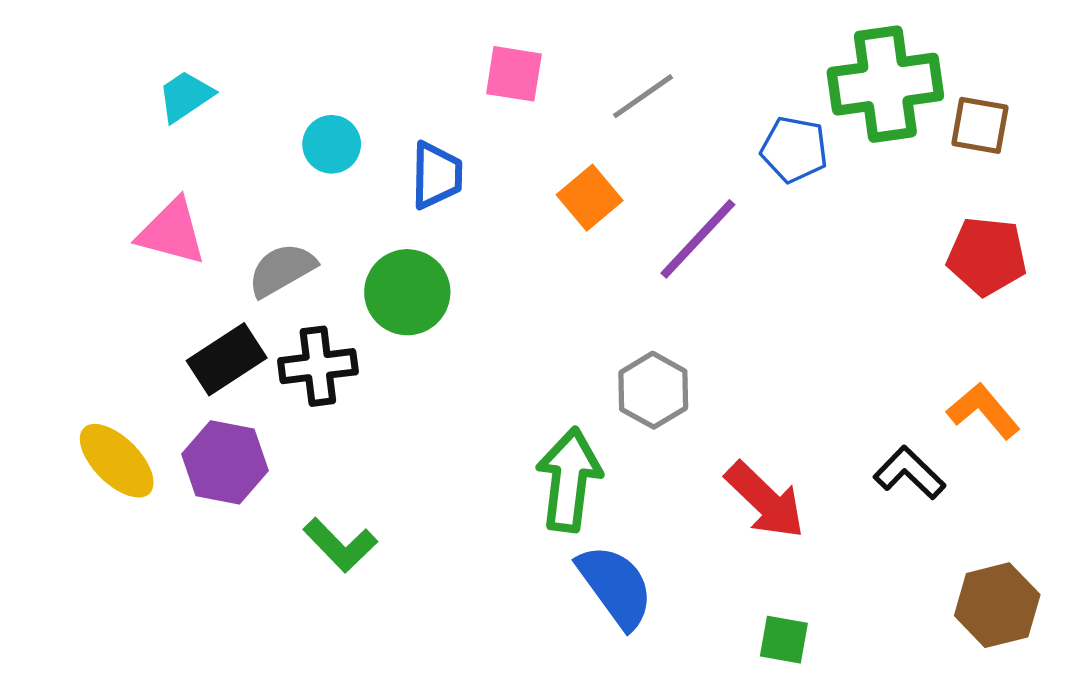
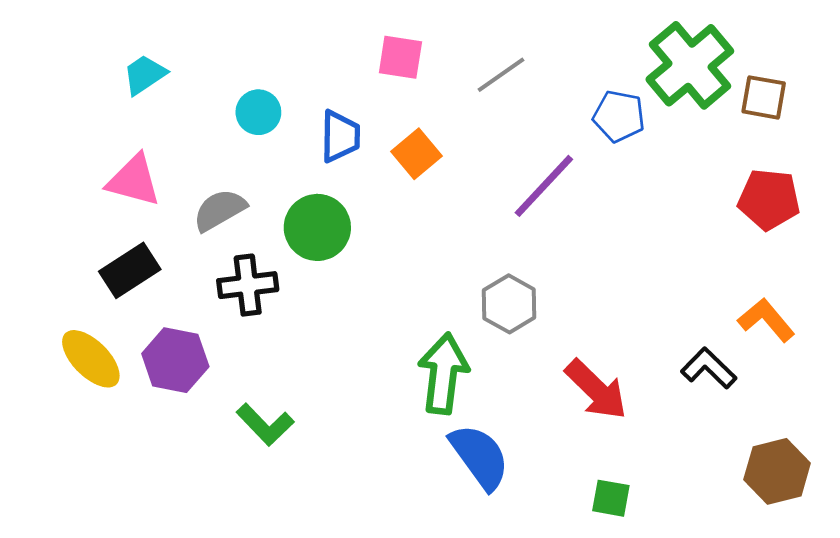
green cross: (885, 84) -> (690, 65), turned -32
orange square: (590, 198) -> (417, 154), moved
black rectangle: (227, 359) -> (130, 270), moved

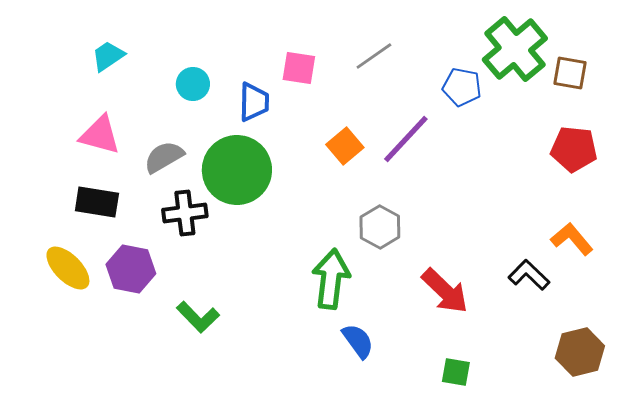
pink square: (400, 57) -> (299, 68), moved
orange square: (417, 154) -> (345, 146), moved
green circle: (317, 227) -> (237, 170), size x1.4
black rectangle: (130, 270) -> (97, 202), turned 42
blue semicircle: (480, 457) -> (358, 341), size x0.7

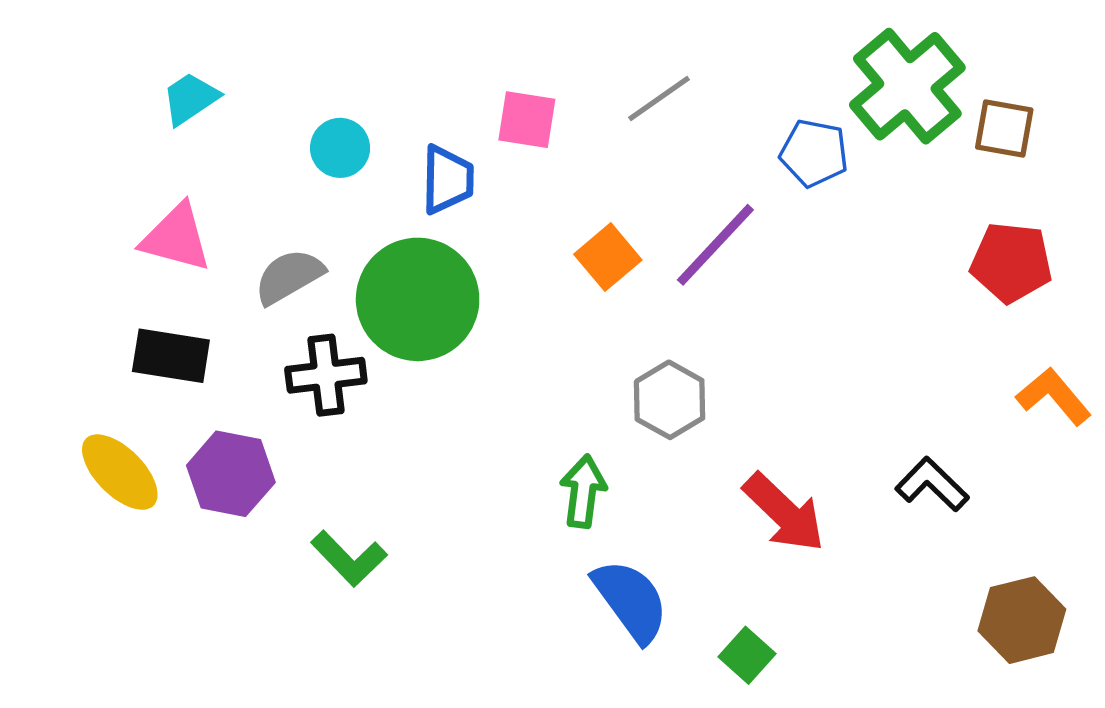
orange L-shape: (572, 239) -> (1054, 396), moved
green arrow: (331, 279) -> (583, 491), size x0.7
blue semicircle: (358, 341) -> (631, 601), size x1.4
green square: (456, 372) -> (747, 655), moved, turned 32

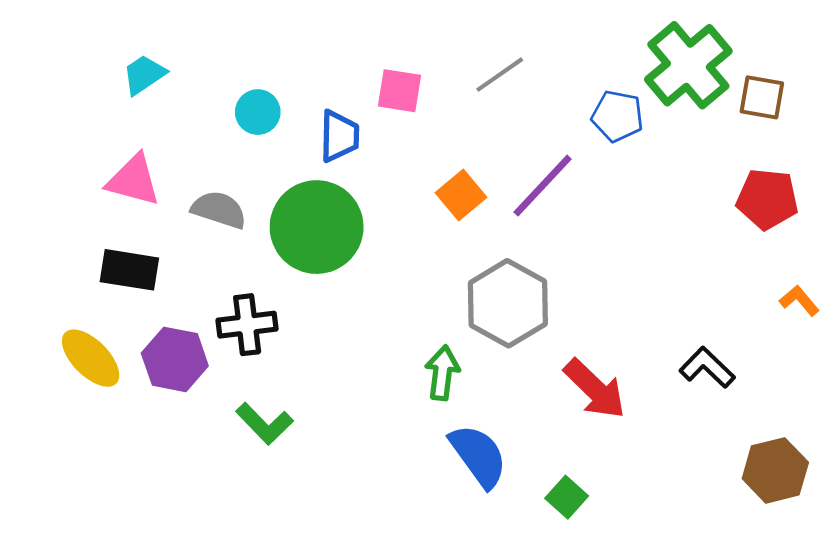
gray semicircle: (289, 276) -> (219, 210), turned 48
black cross: (326, 375) -> (247, 325), moved
orange L-shape: (1054, 396) -> (799, 301), size x0.7
gray hexagon: (670, 400) -> (508, 303), size x1.5

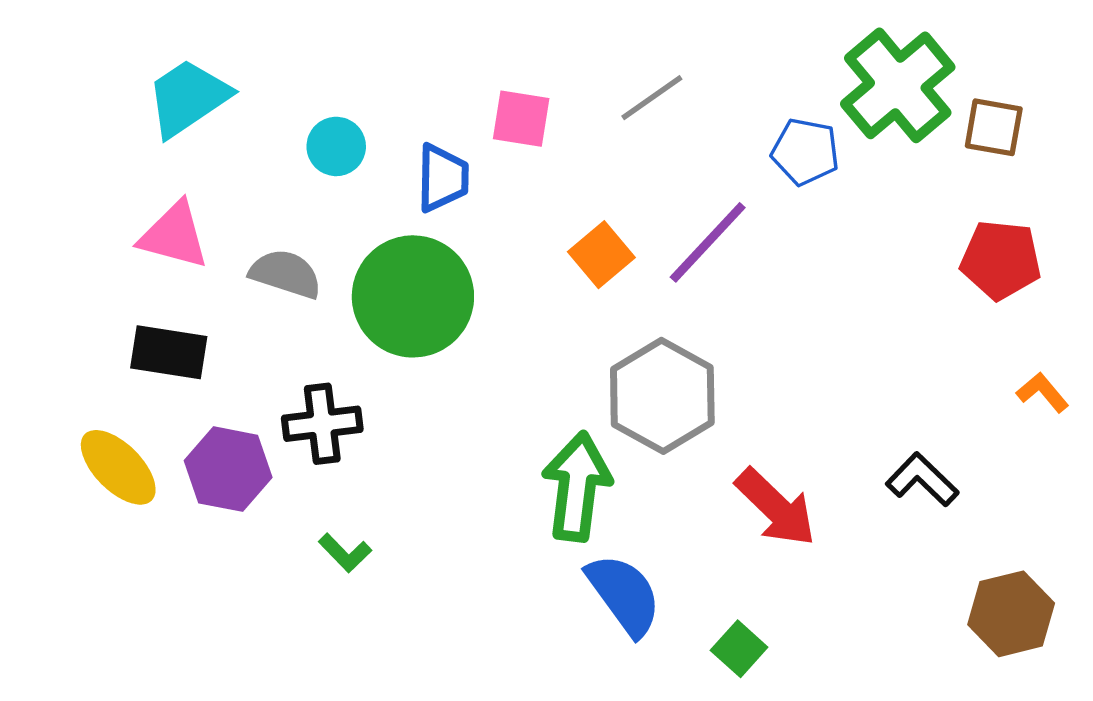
cyan trapezoid: (144, 75) -> (188, 98), size x1.5
green arrow: (442, 373) -> (577, 487), size x1.5
green L-shape: (264, 424) -> (345, 553), size x0.7

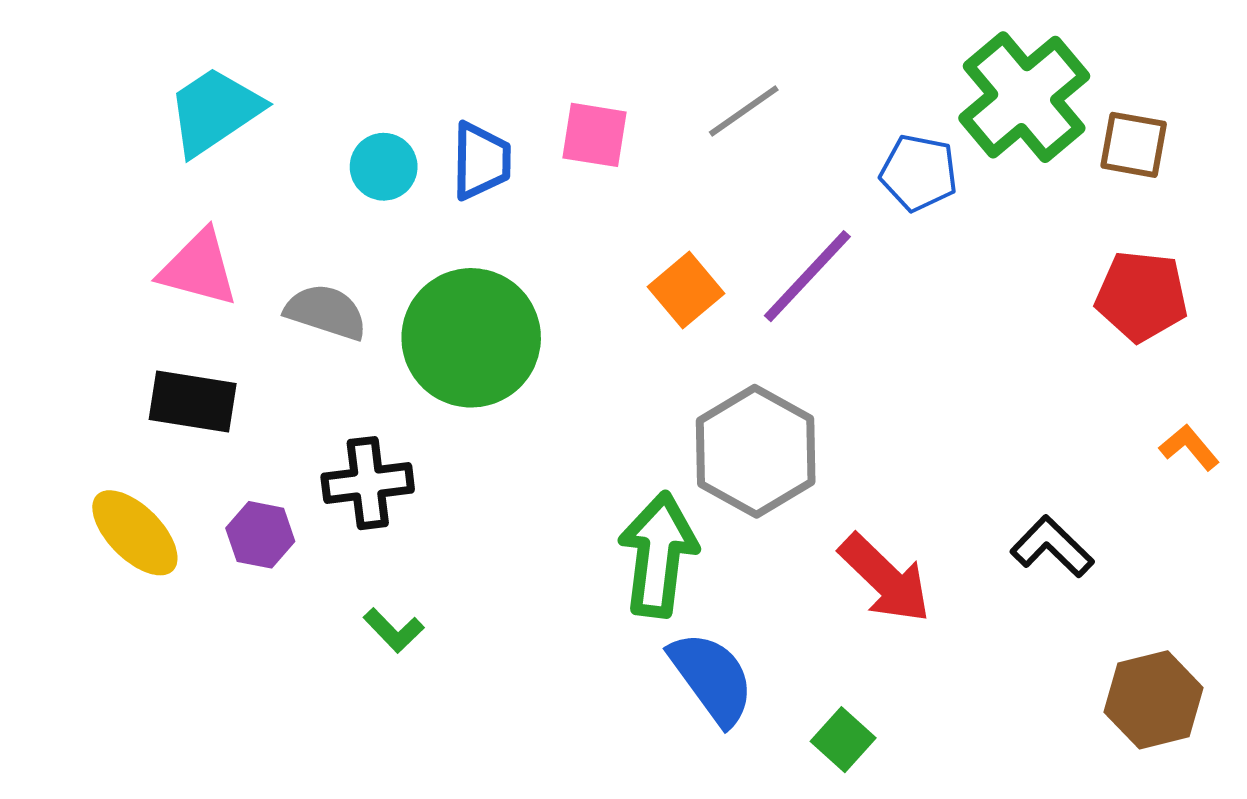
blue trapezoid: (443, 178) -> (481, 161), moved
purple hexagon: (228, 469) -> (260, 535), size x0.7

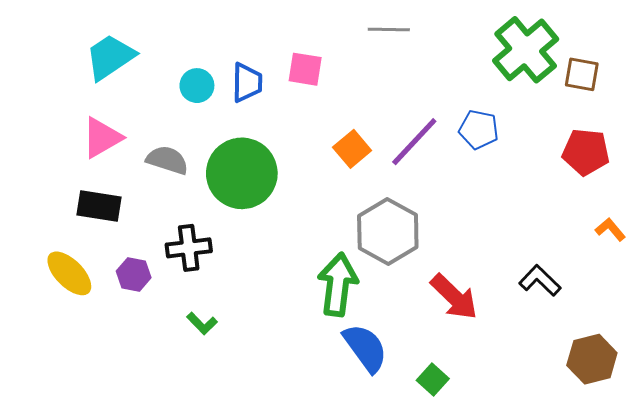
gray line: (744, 111) -> (389, 29), moved, turned 36
blue pentagon: (919, 173) -> (479, 129), moved
pink triangle: (199, 268) -> (102, 138), turned -45

